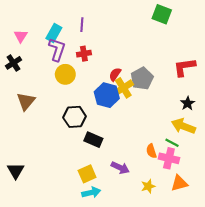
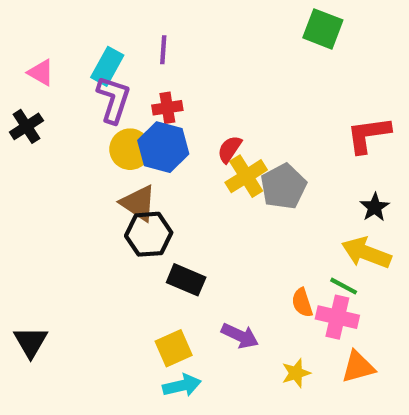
pink triangle: (21, 36) -> (41, 73), turned -32
gray pentagon: (142, 79) -> (283, 187), moved
blue hexagon: (107, 95) -> (163, 147), moved
brown triangle: (26, 101) -> (138, 203), moved, turned -36

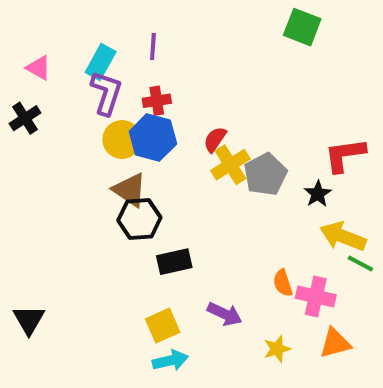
red L-shape: (368, 135) -> (345, 155), moved
black star: (375, 207) -> (318, 194), moved
black rectangle: (186, 280) -> (174, 262), turned -36
green line: (344, 286) -> (360, 264), moved

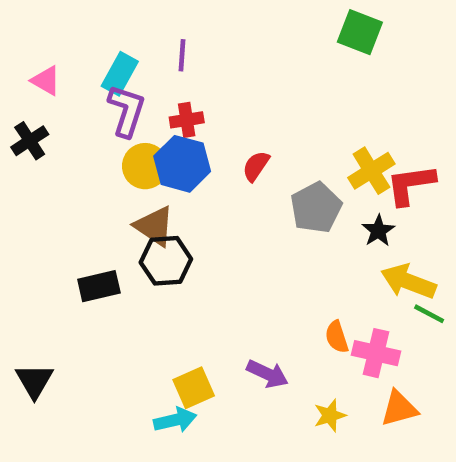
yellow cross: (230, 165) -> (371, 171), moved
black rectangle: (174, 262) -> (99, 286), moved
cyan arrow: (170, 360) -> (175, 420), moved

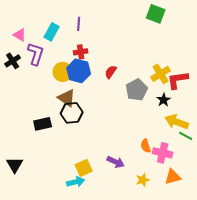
purple L-shape: (127, 111) -> (36, 54), moved

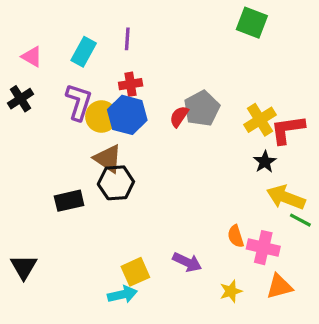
purple L-shape: (36, 54) -> (79, 102), moved
gray pentagon: (137, 90) -> (202, 108), moved

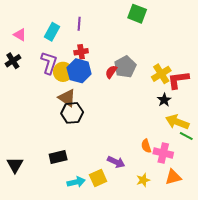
green square: (252, 23) -> (137, 14), moved
black rectangle: (69, 201) -> (58, 157), moved
yellow square: (135, 272) -> (98, 178), moved

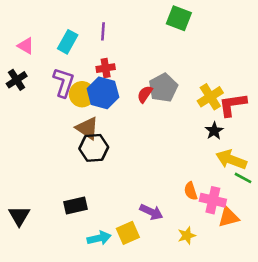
orange triangle: (173, 177) -> (229, 217), moved

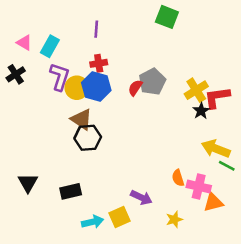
cyan rectangle: (68, 42) -> (50, 46), moved
black star: (214, 131) -> (201, 111), moved
black triangle: (19, 216) -> (28, 183), moved

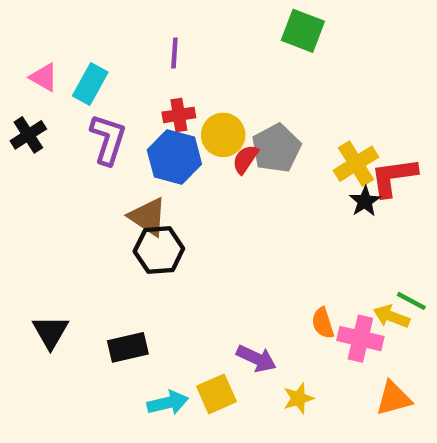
yellow circle: (77, 88) -> (223, 135), moved
yellow arrow: (216, 149) -> (391, 316), moved, size x0.7
orange triangle: (213, 202) -> (394, 398), moved
yellow star: (174, 219) -> (298, 398), moved

